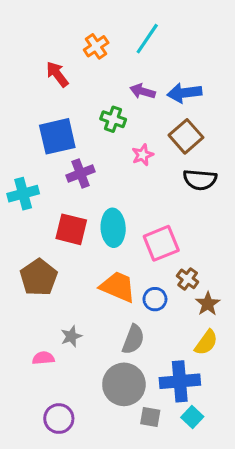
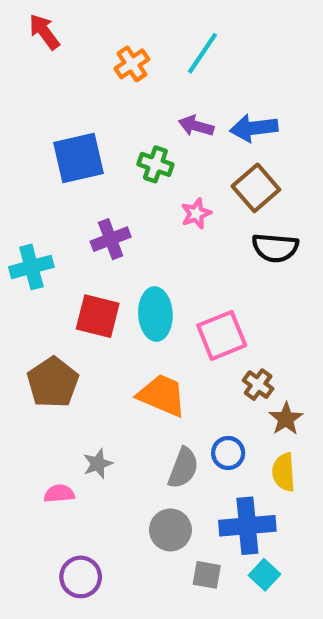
red arrow: (57, 74) -> (44, 32), moved
blue square: (57, 136) -> (78, 158), moved
blue circle: (155, 299) -> (228, 453), moved
yellow semicircle: (206, 343) -> (284, 472), turned 140
gray circle: (124, 384) -> (170, 530), size x0.7

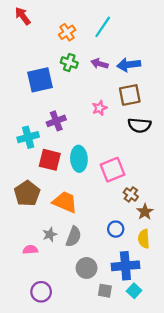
green cross: (155, 164) -> (69, 63), moved
brown square: (256, 188) -> (130, 95), turned 30
cyan cross: (31, 267) -> (28, 137), moved
orange trapezoid: (162, 395) -> (65, 202), moved
gray semicircle: (183, 468) -> (74, 237), moved

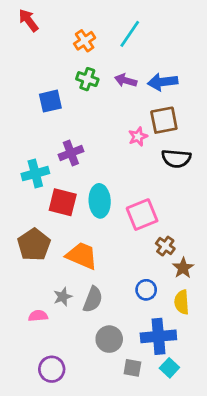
blue square: (40, 80) -> (50, 101), size x0.7
pink star: (99, 108) -> (138, 137), moved

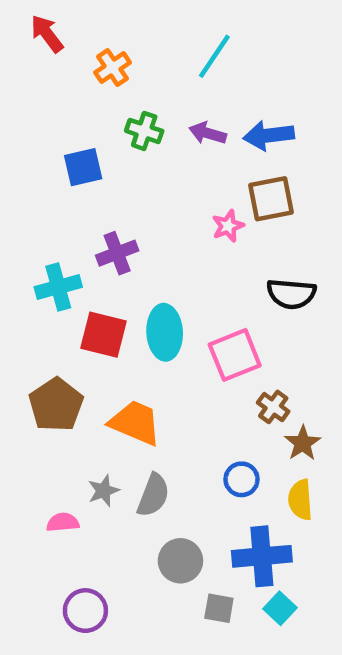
orange cross: (85, 41) -> (113, 68), moved
black semicircle: (176, 158) -> (291, 294), moved

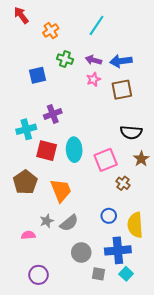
pink star: (228, 226) -> (93, 79), moved
orange trapezoid: (135, 423) -> (61, 190), turned 45
brown star: (303, 443) -> (141, 159), moved
gray semicircle: (153, 495) -> (69, 223), turned 30
yellow semicircle: (300, 500) -> (135, 225), size x1.4

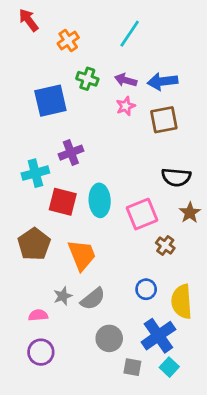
blue square: (37, 75) -> (50, 101), size x1.4
blue cross: (118, 250) -> (158, 336), turned -30
purple circle: (38, 275) -> (41, 352), moved

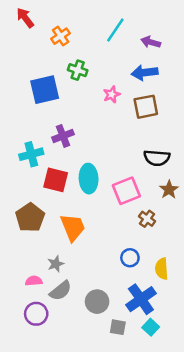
purple arrow: (126, 80) -> (151, 42), moved
gray semicircle: (93, 299) -> (61, 291), moved
yellow semicircle: (182, 302) -> (162, 269), size x0.7

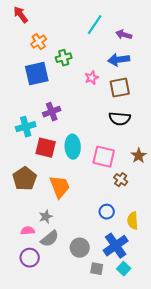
orange cross: (61, 36) -> (39, 42), moved
green cross: (78, 70) -> (64, 58), turned -35
black semicircle: (157, 158) -> (120, 119), moved
pink square: (126, 191) -> (104, 157), turned 35

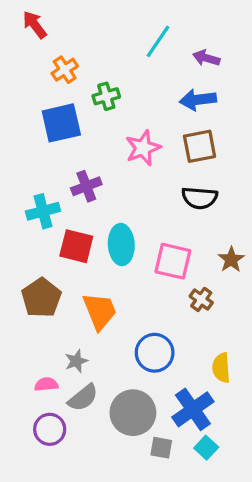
pink star: (92, 78) -> (143, 148), moved, size x1.5
blue circle: (107, 212) -> (155, 353), moved, size x1.5
gray circle: (80, 248) -> (133, 413), size x1.4

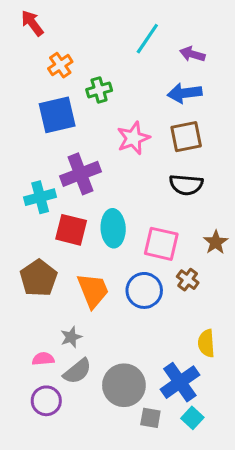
purple cross: (86, 186) -> (80, 174), size x1.4
blue circle: (155, 353) -> (144, 290), moved

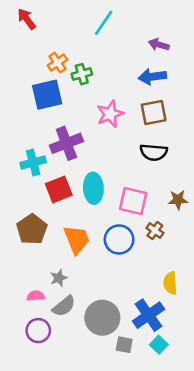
cyan line: (147, 39) -> (104, 23), moved
orange cross: (60, 65) -> (57, 63), moved
red square: (71, 230) -> (59, 189), turned -36
brown star: (216, 242) -> (178, 200), turned 30

